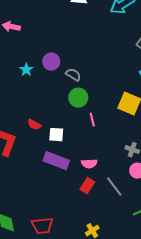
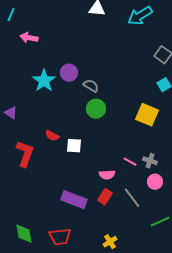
cyan star: (26, 70) -> (44, 81), size x1.6
pink line: (92, 120) -> (130, 162), moved, turned -48
purple rectangle: (56, 161) -> (74, 200), moved

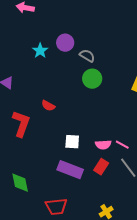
cyan star: (44, 81) -> (40, 51), size x0.7
white square: (74, 146) -> (72, 142), moved
pink line: (130, 162) -> (122, 145), moved
green diamond: (24, 234) -> (20, 183), moved

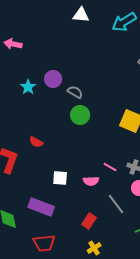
pink line: (122, 145) -> (110, 167), moved
red rectangle: (101, 167) -> (89, 221), moved
purple rectangle: (70, 170) -> (41, 207), moved

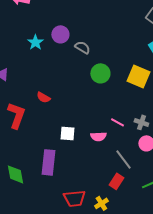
green circle: (80, 115) -> (100, 73), moved
purple rectangle: (41, 207) -> (48, 162), turned 75
red rectangle: (89, 221) -> (116, 181), moved
red trapezoid: (44, 243) -> (74, 198), moved

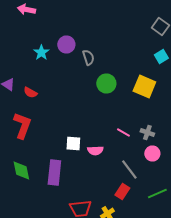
gray semicircle: (82, 47) -> (88, 58), turned 42
red semicircle: (43, 97) -> (30, 92), moved
pink semicircle: (98, 136) -> (95, 150), moved
green diamond: (15, 174) -> (21, 170), moved

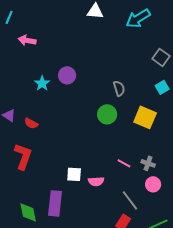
gray semicircle: (88, 58) -> (119, 88), moved
green diamond: (21, 170) -> (28, 212), moved

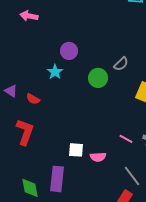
cyan star: (42, 83) -> (55, 72), moved
gray semicircle: (119, 88) -> (121, 64), turned 63
green circle: (107, 114) -> (98, 78), moved

